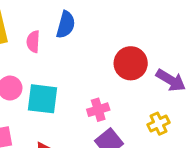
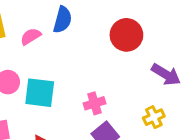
pink semicircle: (33, 42) -> (31, 36), turned 55
red circle: (131, 63) -> (126, 35), moved

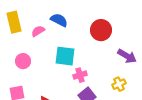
blue semicircle: (63, 20) -> (59, 20), turned -78
cyan square: (40, 93) -> (65, 56), moved

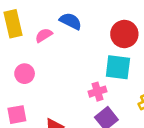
cyan square: (65, 56) -> (118, 67), moved

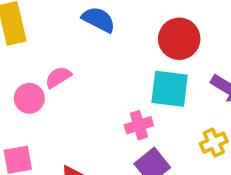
pink semicircle: (44, 35) -> (58, 77), moved

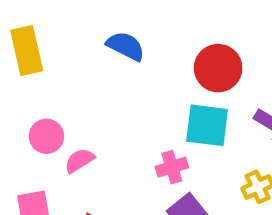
pink semicircle: (58, 77) -> (79, 160), moved

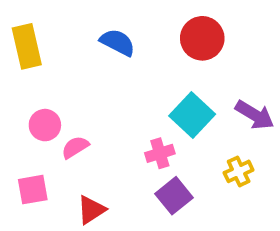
red circle: (218, 68) -> (202, 38), moved
cyan square: (207, 125) -> (192, 115), turned 36

